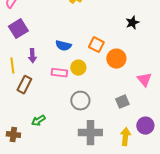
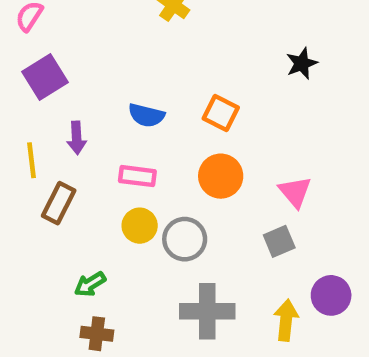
orange circle: (116, 59) -> (221, 176), moved
yellow circle: (78, 68) -> (140, 226), moved
pink triangle: (144, 80) -> (295, 192), moved
brown cross: (13, 135) -> (97, 334), moved

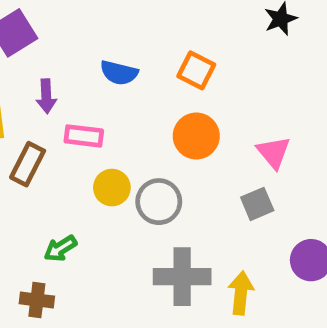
pink rectangle: (137, 176) -> (84, 136), moved
yellow arrow: (286, 320) -> (241, 293), moved
brown cross: (97, 334) -> (37, 300), moved

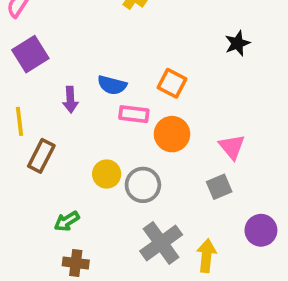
purple arrow: (46, 96) -> (70, 100), moved
pink rectangle: (84, 136) -> (134, 114), moved
gray cross: (182, 277) -> (161, 243), turned -36
brown cross: (37, 300) -> (76, 263), moved

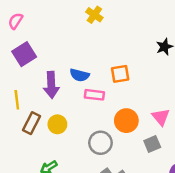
orange square: (172, 83) -> (120, 74), turned -36
purple arrow: (70, 100) -> (51, 85), size x1.5
orange circle: (172, 134) -> (126, 121), moved
yellow circle: (107, 174) -> (57, 124), moved

